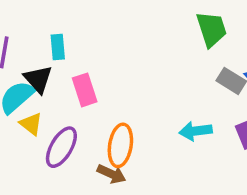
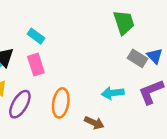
cyan rectangle: (58, 47) -> (36, 36), moved, turned -49
brown arrow: (111, 174) -> (94, 123), moved

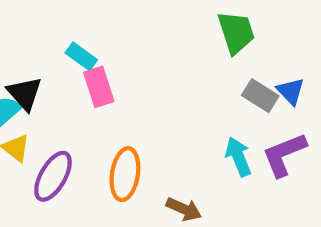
pink rectangle: (36, 65) -> (99, 87), moved
cyan arrow: (113, 93) -> (238, 157), moved, turned 75

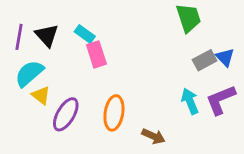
black triangle: (25, 93) -> (47, 35), moved
gray rectangle: (260, 96) -> (205, 60), turned -60

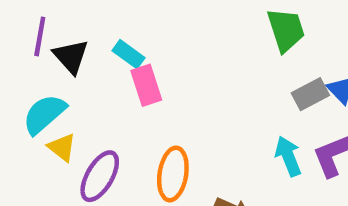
purple line: (19, 37) -> (40, 36), moved

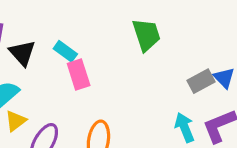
green trapezoid: (286, 30) -> (146, 35), moved
yellow triangle: (62, 147) -> (16, 121), turned 45

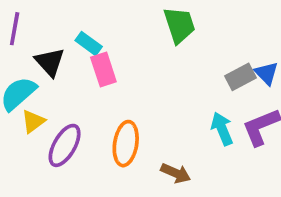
black triangle: (22, 53) -> (50, 62), moved

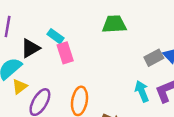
green trapezoid: (179, 25) -> (114, 24), turned -75
black triangle: (50, 62) -> (30, 48), turned 42

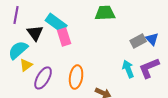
cyan rectangle: (56, 36) -> (56, 23), size x1.5
black triangle: (30, 48) -> (35, 33), turned -36

